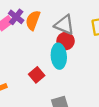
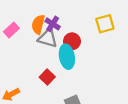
purple cross: (16, 17) -> (53, 24), moved
gray triangle: (64, 25) -> (48, 38), moved

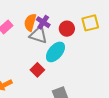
red circle: (72, 41) -> (67, 29), moved
cyan ellipse: (67, 57) -> (55, 52), turned 50

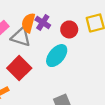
gray triangle: (38, 35) -> (21, 37), moved
red square: (37, 70) -> (19, 68), moved, size x1.5

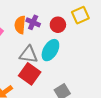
gray triangle: (21, 37) -> (28, 55), moved
red square: (19, 68) -> (30, 74), moved

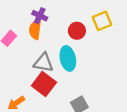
purple cross: (33, 22) -> (40, 16), moved
cyan ellipse: (50, 50) -> (68, 58), turned -45

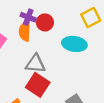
red circle: (77, 31) -> (45, 22), moved
cyan ellipse: (68, 58) -> (74, 44), moved, turned -65

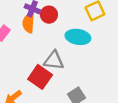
gray triangle: (35, 64) -> (54, 60), moved

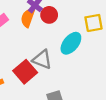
cyan ellipse: (78, 37) -> (71, 43), turned -75

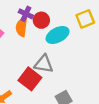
cyan ellipse: (71, 43) -> (58, 35), moved, turned 35

